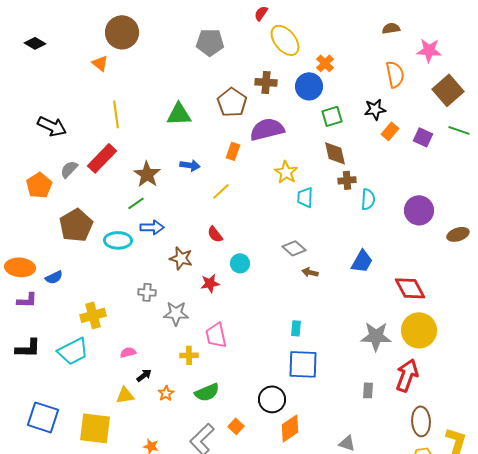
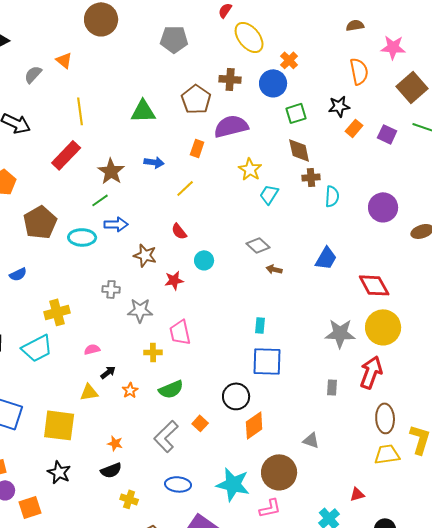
brown circle: (122, 32) -> (101, 19), moved
gray semicircle: (69, 169) -> (33, 74), moved
cyan trapezoid: (305, 197) -> (269, 194), turned 30

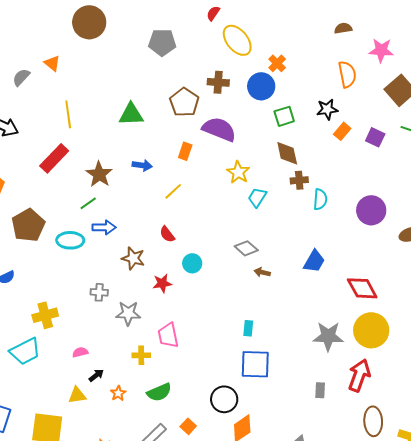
purple semicircle: (231, 126) -> (219, 129), turned 36

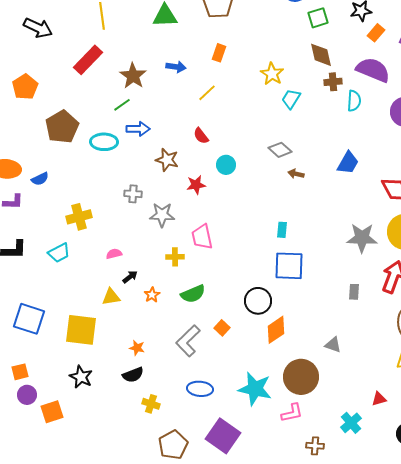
purple semicircle: (219, 129) -> (373, 70), moved
cyan trapezoid: (25, 351) -> (59, 253), size x0.7

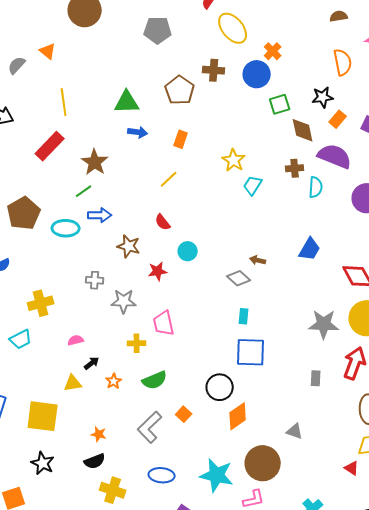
brown diamond: (321, 55) -> (303, 130), moved
blue arrow: (176, 67) -> (138, 132), moved
gray diamond: (280, 150) -> (239, 278), moved
red triangle: (379, 399) -> (352, 468), moved, turned 49
yellow cross: (151, 404) -> (113, 490), size x1.4

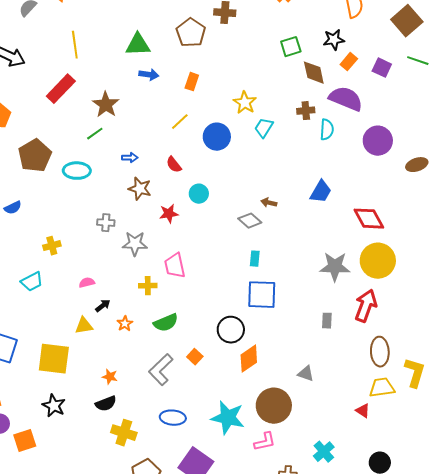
blue circle: (257, 74) -> (217, 137), moved
blue arrow: (100, 215) -> (130, 158), moved, size x0.7
yellow cross: (41, 303) -> (52, 246), size x0.7

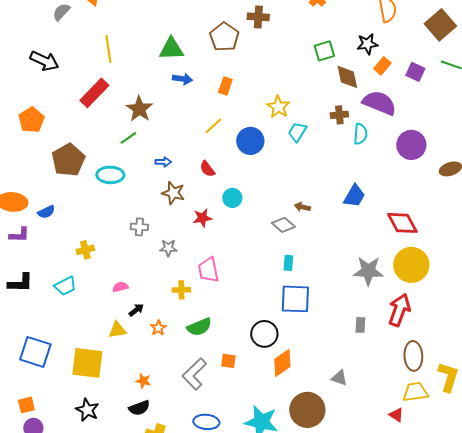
gray star: (135, 244) -> (168, 248), size x0.7
orange square: (195, 357) -> (228, 361), turned -35

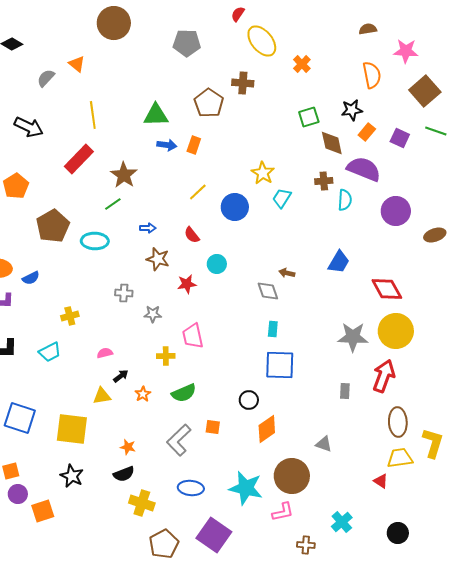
orange rectangle: (225, 86) -> (194, 145), moved
gray diamond: (283, 225) -> (268, 291), turned 30
black circle: (264, 334) -> (249, 400), size x0.7

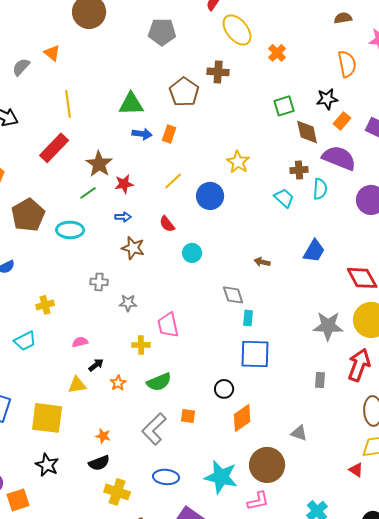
cyan trapezoid: (282, 198) -> (284, 198), moved, turned 100
red star: (187, 284) -> (124, 184), moved
gray diamond: (268, 291) -> (233, 295), moved

